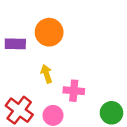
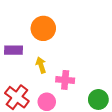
purple rectangle: (15, 44) -> (13, 50), moved

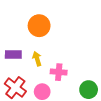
purple rectangle: (13, 50) -> (13, 55), moved

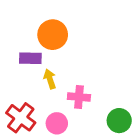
purple rectangle: (13, 55) -> (30, 58), moved

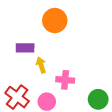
orange circle: (53, 35) -> (55, 20), moved

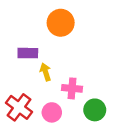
green circle: (98, 99) -> (95, 110), moved

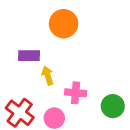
green circle: (95, 110) -> (113, 106), moved

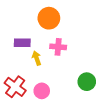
pink cross: (76, 93) -> (58, 47), moved

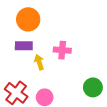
orange circle: (49, 18) -> (28, 19), moved

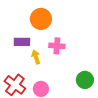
orange circle: (28, 19) -> (41, 19), moved

